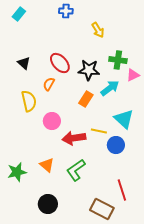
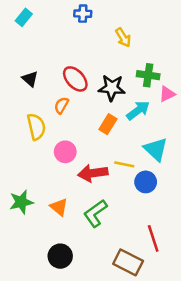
green star: (17, 172) -> (21, 202), moved

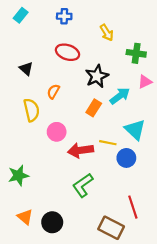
blue cross: (83, 14) -> (64, 16), moved
green cross: (148, 75) -> (136, 53), moved
red ellipse: (75, 79) -> (67, 52), moved, turned -30
black star: (112, 88) -> (97, 76), turned -30
orange triangle: (59, 207) -> (25, 217), moved

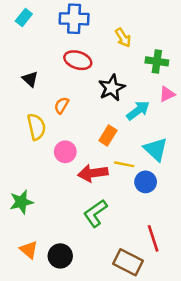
blue cross: (64, 16) -> (74, 19), size x1.6
orange rectangle: (94, 108) -> (108, 135), moved

